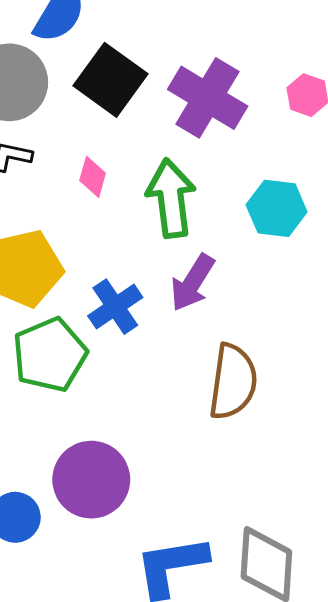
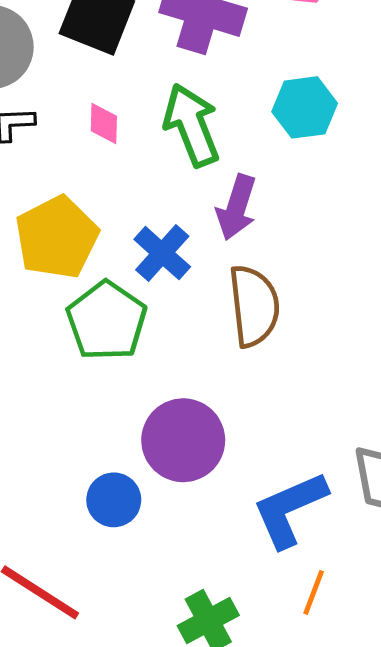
brown semicircle: (233, 382) -> (254, 306), moved

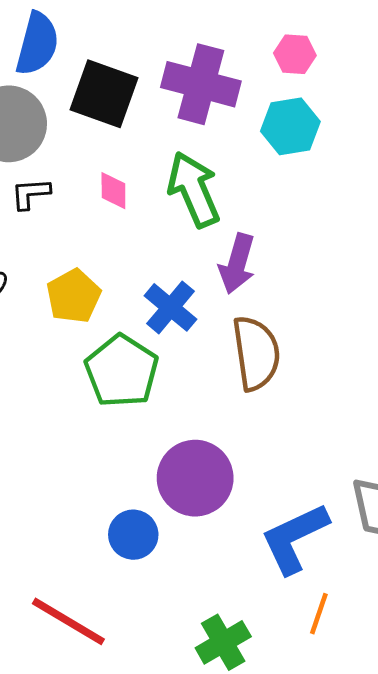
cyan hexagon: (305, 107) -> (290, 126), moved
yellow pentagon: (57, 237) -> (74, 296), size x0.7

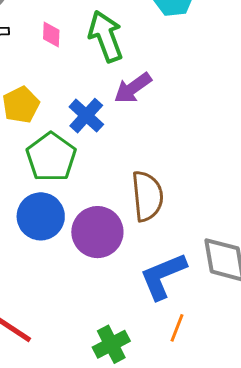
purple arrow: (237, 264) -> (133, 88), turned 36
brown semicircle: (256, 353) -> (147, 196), moved
blue circle: (133, 535) -> (41, 216), moved, size x1.4

